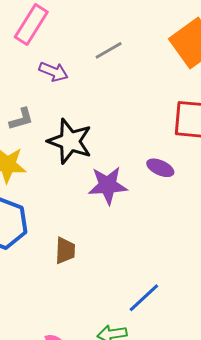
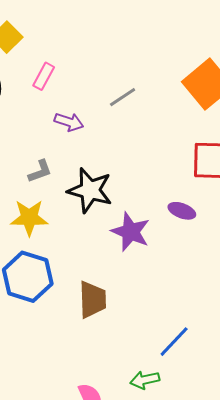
pink rectangle: (31, 24) -> (44, 76), size x0.7
purple star: (108, 185) -> (131, 232), turned 30
brown trapezoid: (65, 251) -> (92, 300), size x1.4

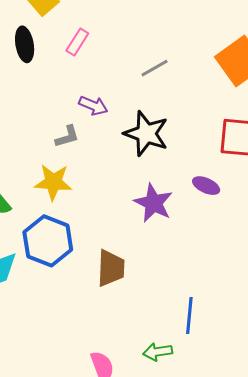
purple arrow: (69, 122) -> (93, 106), moved
black star: (90, 190) -> (146, 134), moved
blue line: (174, 342) -> (189, 316), turned -42

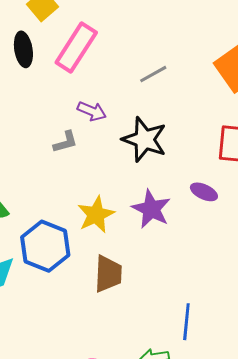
pink rectangle: (77, 42) -> (76, 47), size x1.8
yellow star: (53, 182) -> (96, 215), moved, turned -30

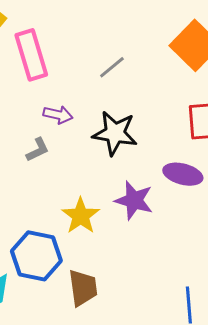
pink rectangle: (76, 47) -> (31, 55), turned -39
purple ellipse: (204, 192) -> (183, 174), size x1.4
brown trapezoid: (108, 274) -> (83, 288), moved

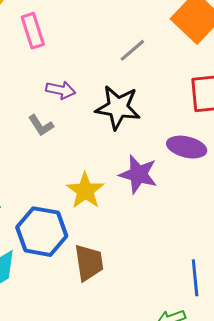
pink rectangle: (31, 55) -> (33, 31), size x0.7
gray line: (112, 67) -> (132, 50), moved
gray L-shape: (38, 150) -> (41, 125), turned 84

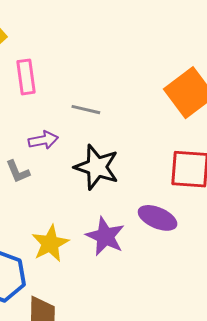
gray line: (132, 50) -> (86, 110), moved, turned 44
purple arrow: (61, 90) -> (43, 140), turned -32

